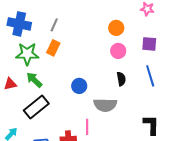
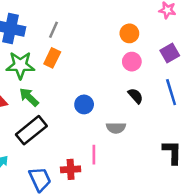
purple square: (149, 44) -> (170, 53), turned -35
black semicircle: (121, 79) -> (136, 96), turned -32
gray semicircle: (105, 105) -> (116, 128), size x0.7

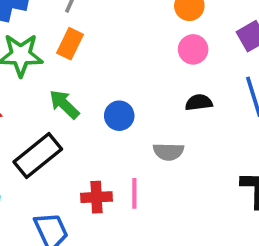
black semicircle: (136, 96) -> (199, 102), turned -56
green arrow: (29, 97) -> (64, 104), moved
red cross: (71, 169) -> (97, 197), moved

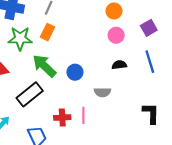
green arrow: (64, 104) -> (44, 66), size x1.4

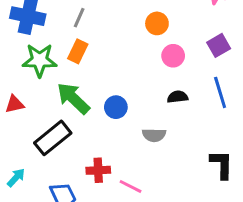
orange circle: (114, 11) -> (157, 23), moved
pink line: (83, 115) -> (131, 186), moved, turned -63

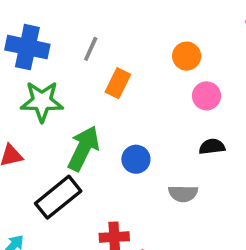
orange rectangle: (78, 51) -> (118, 83), moved
green arrow: (73, 98) -> (83, 148), turned 72

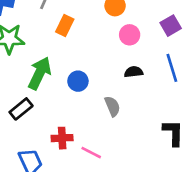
gray semicircle: (183, 194) -> (112, 106), turned -114
black rectangle: (58, 197) -> (21, 109), size x0.7

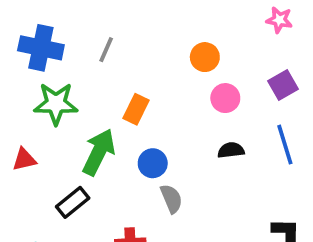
orange rectangle: (65, 26) -> (136, 109), moved
gray semicircle: (112, 106) -> (171, 199), moved

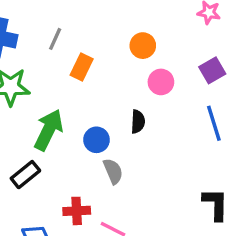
orange rectangle: (136, 109) -> (82, 67), moved
black semicircle: (231, 150) -> (138, 122), moved, turned 100

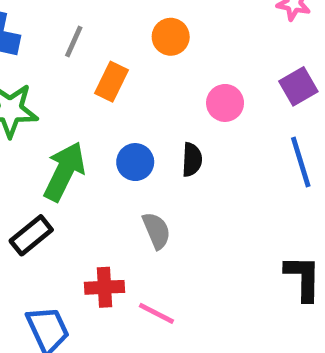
orange circle: (143, 46) -> (171, 37), moved
blue circle: (96, 140) -> (135, 162), moved

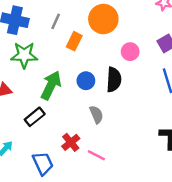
orange circle: (171, 37) -> (103, 19), size x1.6
black semicircle: (192, 160) -> (114, 80), size x1.5
red cross: (104, 287) -> (71, 142), turned -36

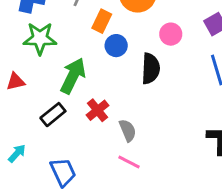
blue circle: (86, 81) -> (116, 46), moved
gray semicircle: (96, 114) -> (128, 130), moved
red cross: (71, 142) -> (97, 110), moved

